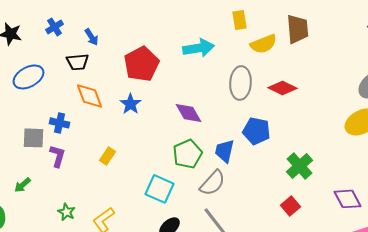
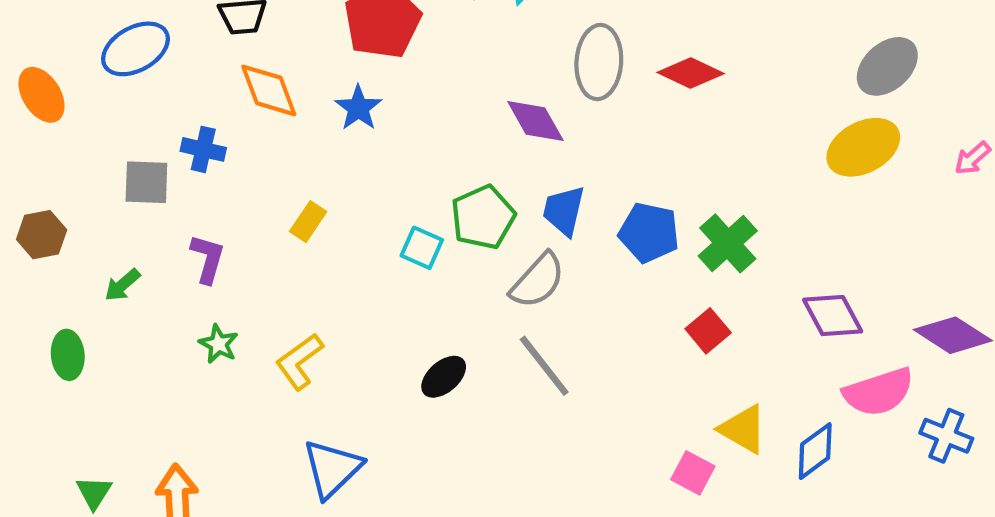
purple diamond: (188, 113) -> (535, 121), moved
blue pentagon: (256, 131) -> (649, 232), moved
purple L-shape: (58, 156) -> (208, 259), moved
cyan square: (160, 189) -> (422, 248), moved, size x0.7

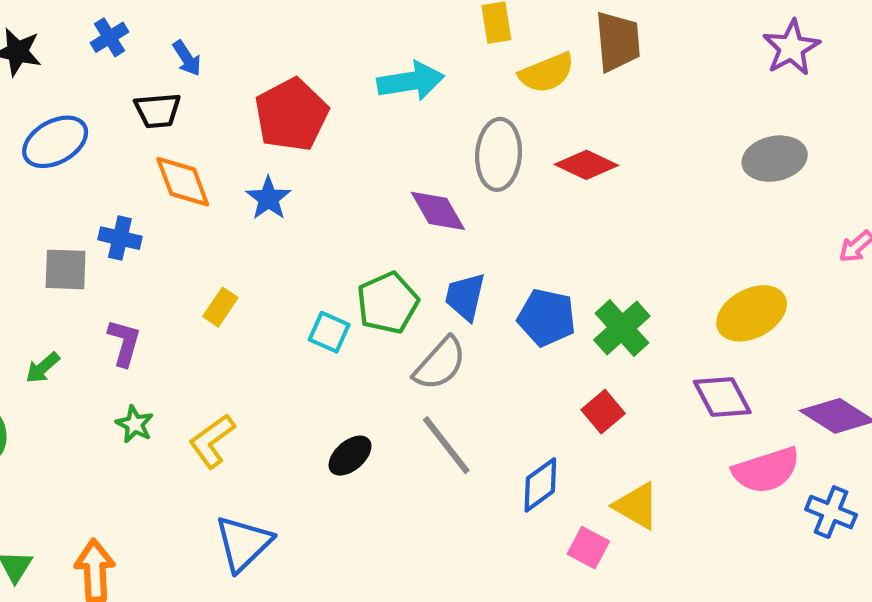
gray ellipse: (887, 66) -> (775, 159), turned 30
yellow ellipse: (863, 147) -> (752, 313), moved
blue diamond: (815, 451) -> (540, 485), moved

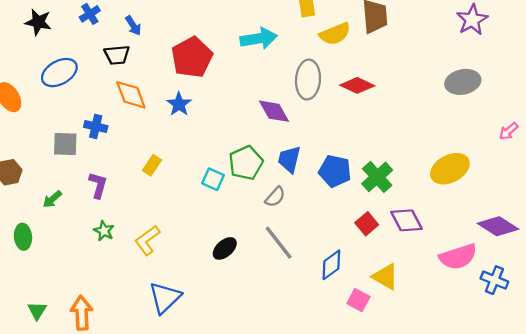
gray semicircle: (440, 364) -> (275, 197), size x0.7
purple diamond: (722, 397) -> (407, 220), moved

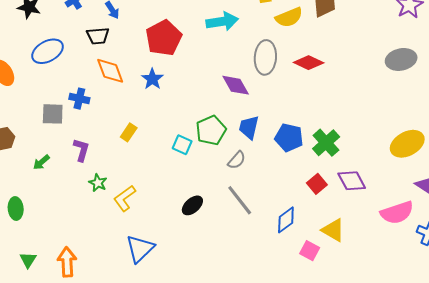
yellow ellipse: (450, 169) -> (407, 144), moved
green star: (104, 231) -> (98, 183), moved
green ellipse: (23, 237) -> (16, 209), moved

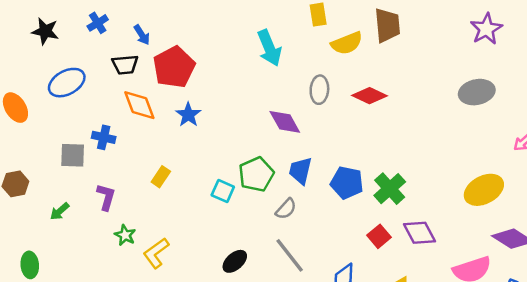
cyan arrow: (222, 21) -> (269, 48), turned 76
red pentagon: (164, 38) -> (174, 67), moved
gray ellipse: (265, 57) -> (319, 90), size x0.7

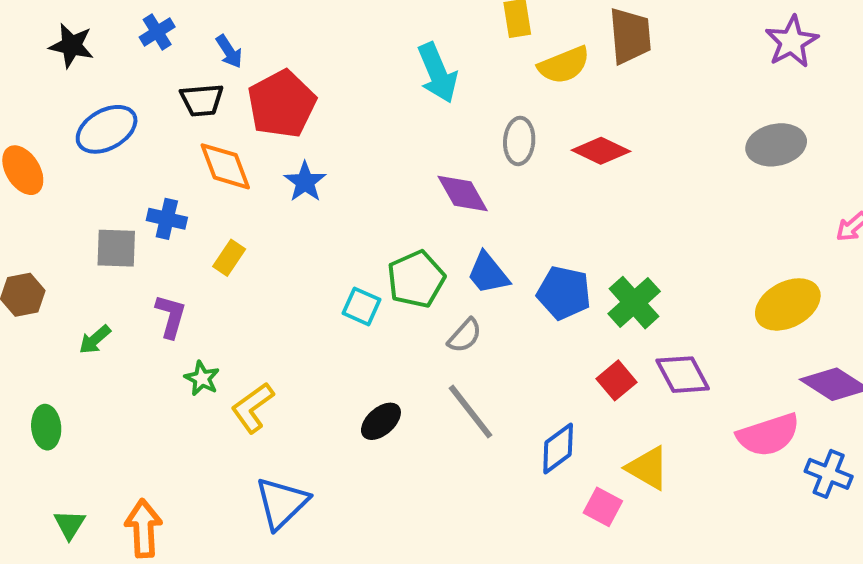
blue trapezoid: (300, 171) -> (488, 273), turned -52
yellow rectangle: (161, 177) -> (229, 258), moved

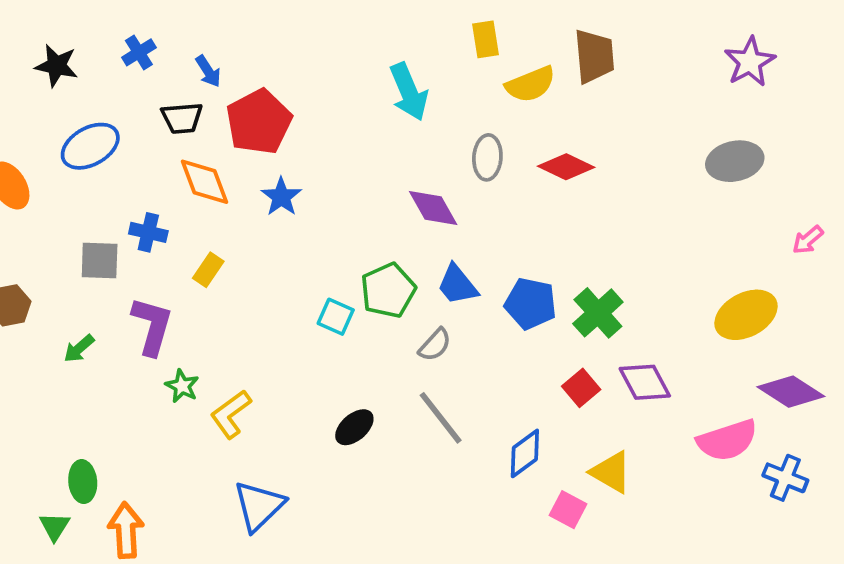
purple L-shape: (171, 316) -> (152, 326), size x1.4
green ellipse: (46, 427) -> (83, 482), moved

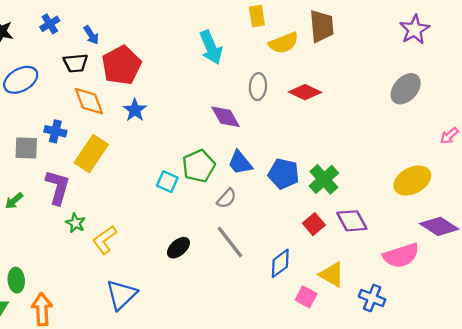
gray ellipse: (735, 161) -> (406, 89), turned -36
yellow rectangle: (208, 270) -> (91, 154), size x1.8
blue cross: (785, 478) -> (372, 298), moved

